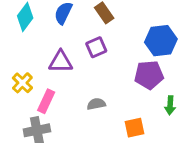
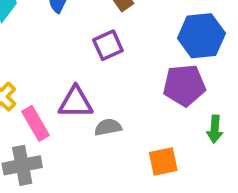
purple triangle: (61, 62) -> (76, 102), moved
pink rectangle: (46, 101) -> (36, 123), turned -55

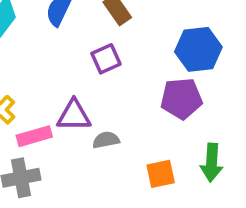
pink rectangle: (36, 123) -> (34, 136), turned -76
green arrow: (215, 129) -> (212, 163), moved, size x1.4

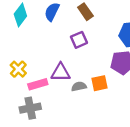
orange square: (161, 174) -> (100, 83), moved

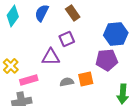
purple triangle: (61, 72) -> (51, 57), moved

